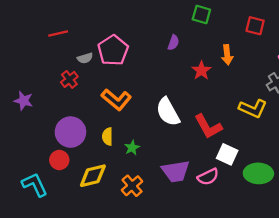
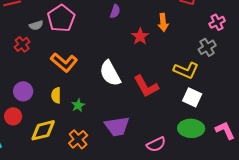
purple circle: (70, 132) -> (23, 91), size x0.7
white square: (227, 154) -> (192, 97), moved
pink semicircle: (208, 177) -> (156, 144), moved

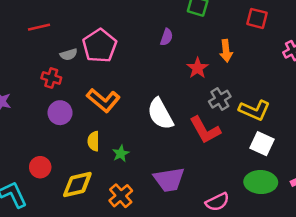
red cross: (22, 44) -> (51, 78), turned -35
gray cross: (207, 47) -> (220, 99), moved
purple circle: (23, 91) -> (60, 113), moved

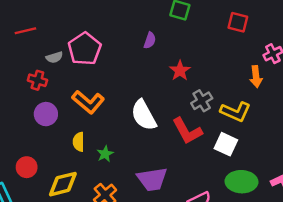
orange arrow: (226, 51) -> (256, 77), moved
white square: (262, 144) -> (226, 144), moved

